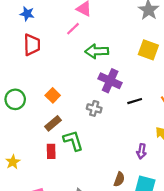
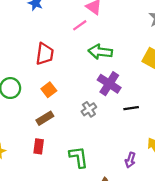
red trapezoid: (32, 45) -> (45, 54), moved
gray cross: (94, 108) -> (89, 109), turned 32
green L-shape: (73, 141) -> (79, 157), moved

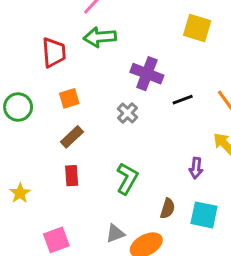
green arrow: (100, 52) -> (100, 37), moved
orange square: (49, 90) -> (69, 98), turned 32
green L-shape: (79, 157) -> (127, 179), turned 50

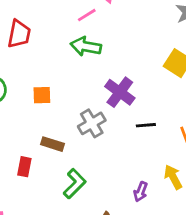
red trapezoid: (54, 52) -> (19, 34), moved
gray cross: (127, 113) -> (92, 123), size x1.4
brown rectangle: (72, 137) -> (52, 144), moved, turned 45

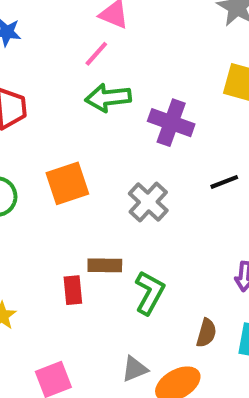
purple cross: (120, 92) -> (171, 123), moved
orange square: (42, 95) -> (67, 183), size x1.5
brown rectangle: (52, 144) -> (105, 265), moved

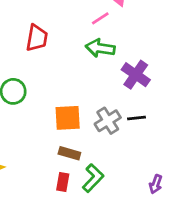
black line: (224, 182) -> (136, 118), moved
orange square: (67, 183) -> (68, 118), moved
red rectangle: (73, 290) -> (63, 182), moved

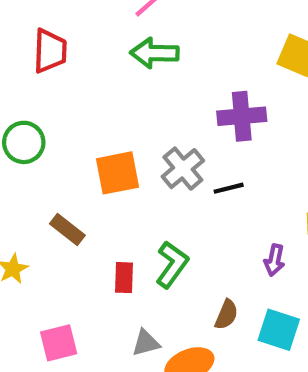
purple cross: (136, 75) -> (242, 116), moved, turned -32
black line: (136, 118) -> (229, 188), moved
brown rectangle: (69, 153) -> (67, 230), moved, turned 30

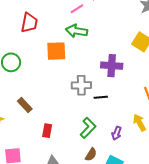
gray cross: (183, 169) -> (81, 85), turned 30
orange square: (117, 173) -> (56, 51), moved
green L-shape: (172, 264) -> (88, 128), moved

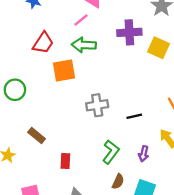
red trapezoid: (29, 23) -> (43, 43), moved, turned 30
purple cross: (112, 66) -> (129, 32), moved
black line: (101, 97) -> (134, 116), moved

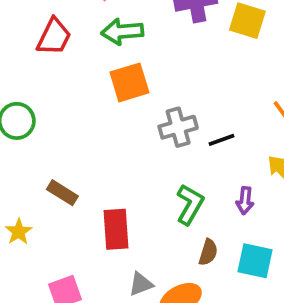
orange square: (64, 71) -> (129, 82), moved
gray cross: (97, 105) -> (178, 127), moved
red rectangle: (65, 161) -> (116, 229), size x1.5

